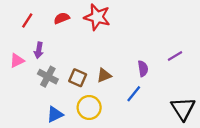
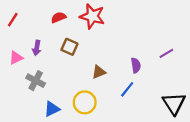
red line: (27, 20) -> (13, 20), moved
gray cross: (48, 77) -> (36, 81), moved
brown square: (78, 78) -> (69, 47), moved

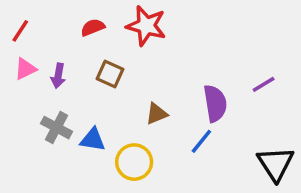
pink triangle: (16, 58) -> (25, 69), moved
purple semicircle: (136, 65) -> (215, 103), size x1.5
blue triangle: (52, 109) -> (93, 140), moved, turned 35

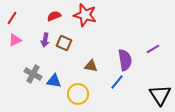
purple arrow: (58, 76) -> (45, 40), moved
brown triangle: (157, 114) -> (91, 66), turned 32

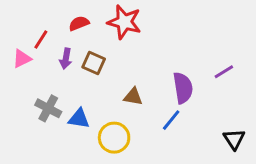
red line: (12, 18) -> (41, 40), moved
black triangle: (160, 95) -> (234, 139), size x0.7

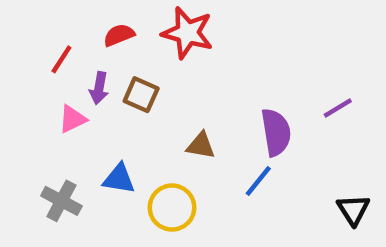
pink triangle: (22, 59) -> (72, 119), moved
gray cross: (48, 108) -> (61, 201), moved

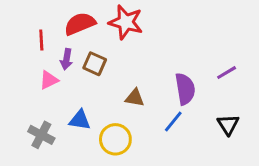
red semicircle: (119, 35) -> (80, 24), size x1.5
red line: (61, 59) -> (41, 40), turned -36
black triangle: (353, 210) -> (228, 124), moved

